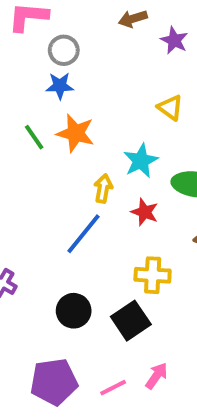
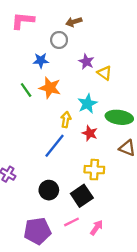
brown arrow: (133, 19) -> (74, 22), moved
purple star: (174, 40) -> (86, 62), moved
gray circle: (64, 50) -> (59, 40), moved
pink line: (113, 388) -> (72, 222), moved

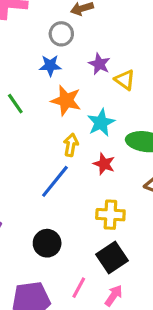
blue star: (41, 60) -> (50, 66), moved
orange star: (50, 88) -> (66, 100), moved
black square: (82, 196) -> (112, 257), moved
pink line: (72, 222) -> (79, 288), turned -35

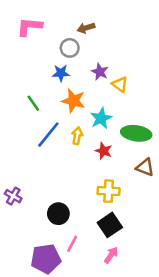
blue line: (55, 181) -> (48, 135), moved
pink line: (79, 288) -> (72, 244), moved

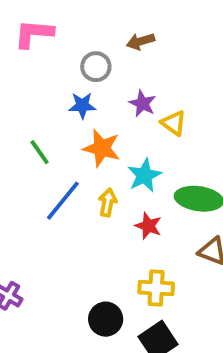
brown arrow: (86, 28) -> (141, 41), moved
black circle: (58, 214) -> (106, 319), moved

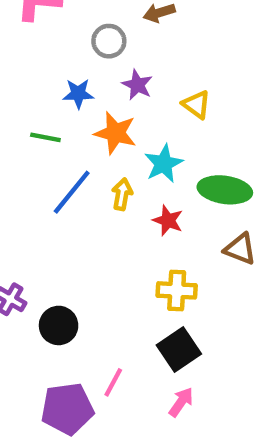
purple star: (142, 104) -> (137, 85), moved
blue star: (82, 105) -> (78, 94), moved
green line: (40, 152) -> (45, 137), turned -44
black circle: (106, 319) -> (59, 325), moved

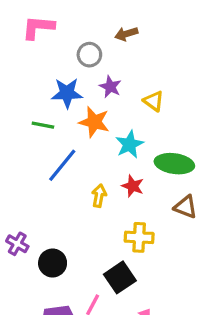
blue star: (78, 94) -> (67, 93), size x1.4
yellow arrow: (122, 194) -> (99, 196), moved
black square: (179, 350) -> (120, 277), moved

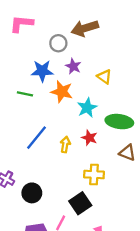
brown arrow: (126, 34) -> (85, 28), size x1.6
blue line: (62, 165) -> (36, 138), moved

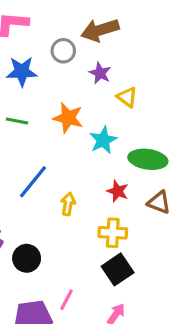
purple star: (73, 66) -> (100, 73), moved
blue star: (42, 71) -> (22, 72), moved
red star: (89, 138) -> (118, 191), moved
yellow arrow: (65, 145) -> (68, 204), moved
black square: (80, 203) -> (118, 269), moved

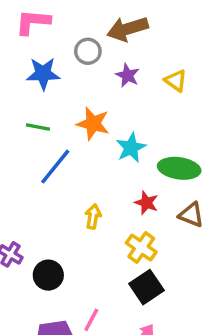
yellow triangle: (127, 97) -> (176, 81), moved
blue line: (33, 182) -> (55, 167), moved
yellow cross: (113, 233) -> (141, 248), turned 32

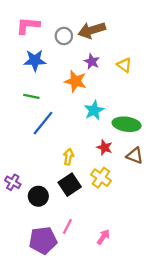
gray circle: (88, 51) -> (64, 36), moved
orange star: (93, 124) -> (75, 81), moved
black square: (146, 287) -> (70, 185), moved

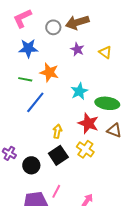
pink L-shape: (28, 26) -> (22, 18), turned -30
orange star: (75, 81) -> (49, 72), moved
red star: (105, 147) -> (88, 123), size x1.5

